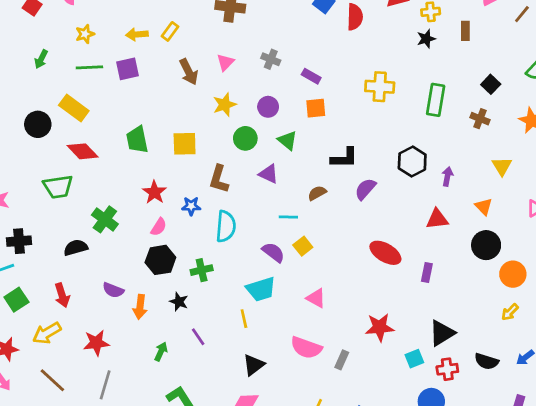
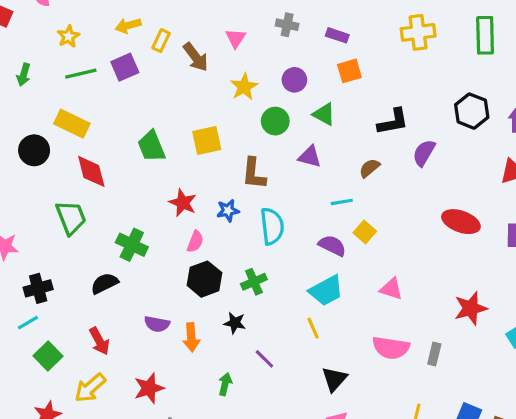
yellow rectangle: (170, 31) -> (161, 41), moved
red diamond: (83, 151) -> (91, 171), turned 40
green trapezoid: (58, 187) -> (71, 218), turned -92

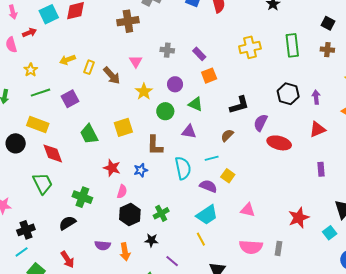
purple rectangle: (337, 35) -> (199, 54), turned 32
purple square: (125, 67) -> (70, 99), moved
red ellipse: (461, 222) -> (279, 143), moved
cyan semicircle: (272, 226) -> (183, 168), moved

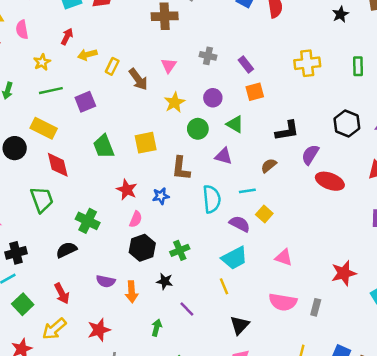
red arrow: (29, 33) -> (67, 37), moved, turned -48
green rectangle: (292, 45) -> (358, 66), size x0.7

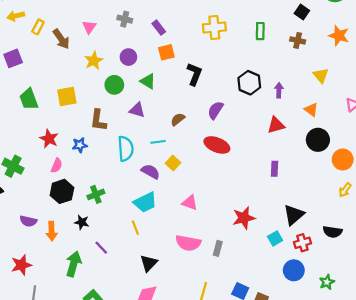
black L-shape: (287, 131) -> (194, 74), moved, turned -60
red ellipse: (330, 181) -> (217, 145), moved
green arrow: (157, 328) -> (74, 264), size x1.6

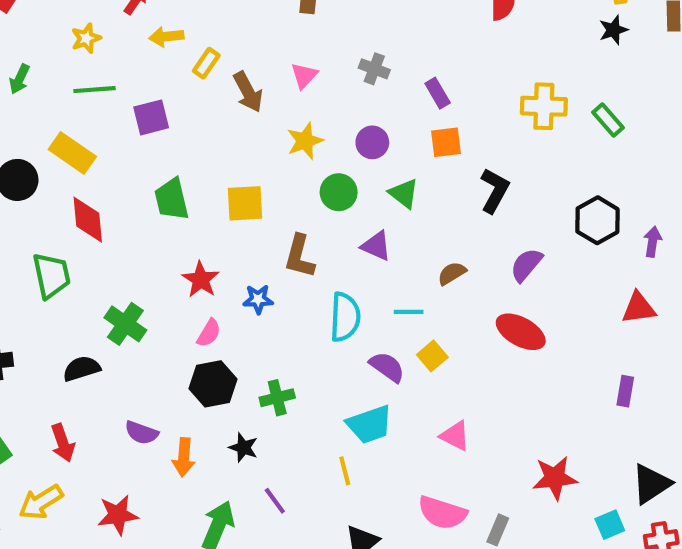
green rectangle: (260, 31) -> (608, 120), moved, turned -49

